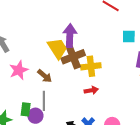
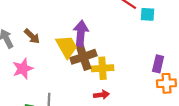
cyan square: (129, 36) -> (148, 14), moved
brown arrow: (45, 76) -> (32, 36), moved

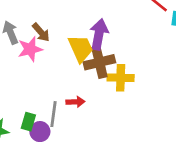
pink star: (23, 69) -> (30, 49), moved
red arrow: (101, 95) -> (75, 102), moved

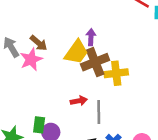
purple arrow: (99, 34) -> (91, 37), size x0.6
yellow trapezoid: (81, 48) -> (76, 52), turned 68
gray line: (53, 114) -> (99, 112), moved

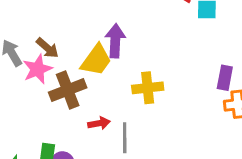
purple arrow: (91, 37) -> (115, 41), size x1.5
brown cross: (95, 62) -> (68, 90), moved

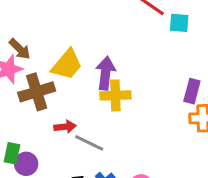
purple arrow: (115, 41) -> (106, 73), moved
gray line: (125, 138) -> (89, 143), turned -68

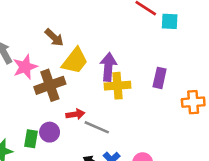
brown arrow: (20, 49) -> (54, 37), moved
purple rectangle: (192, 91) -> (160, 78), moved
purple circle: (26, 164) -> (50, 132), moved

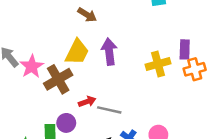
brown arrow: (54, 37) -> (87, 15), moved
purple rectangle: (160, 78) -> (185, 49), moved
yellow cross: (118, 86) -> (158, 64), moved

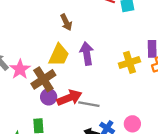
brown arrow: (87, 15) -> (66, 22), turned 35
red arrow: (87, 102) -> (69, 98), size x1.6
purple circle: (66, 123) -> (49, 97), moved

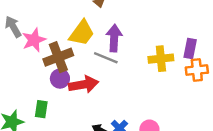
gray line: (89, 104) -> (106, 58), moved

